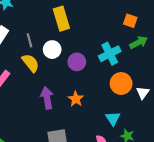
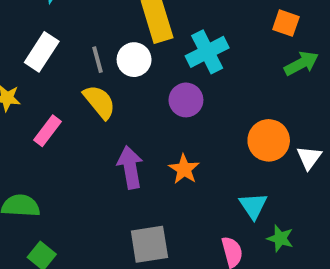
white circle: (52, 50) -> (134, 60), moved
cyan cross: (110, 54) -> (207, 52), moved

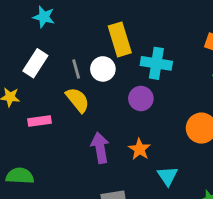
cyan cross: (207, 52) -> (156, 63), turned 36
pink rectangle: (47, 131) -> (40, 121), turned 45
cyan triangle: (253, 206) -> (168, 176), moved

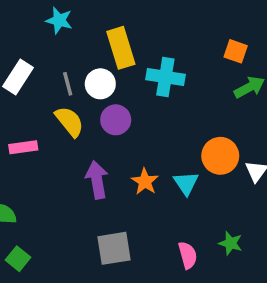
cyan star: (44, 17) -> (59, 20), moved
purple circle: (141, 99) -> (116, 120), moved
cyan triangle: (168, 176) -> (186, 183), moved

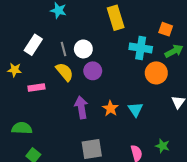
yellow rectangle: (121, 48) -> (116, 18), moved
cyan cross: (165, 77) -> (141, 48), moved
orange circle: (220, 156) -> (156, 73), moved

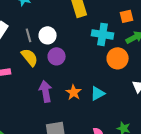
orange square: (166, 29) -> (127, 16), turned -32
cyan triangle: (135, 109) -> (98, 93), turned 35

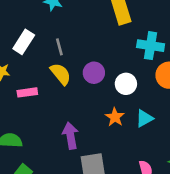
white circle: (48, 35) -> (126, 84), moved
purple arrow: (46, 91) -> (70, 136), moved

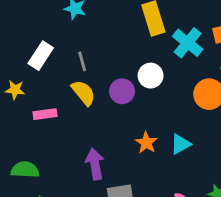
cyan cross: (151, 46) -> (188, 43), moved, turned 30
white circle: (126, 84) -> (151, 76), moved

